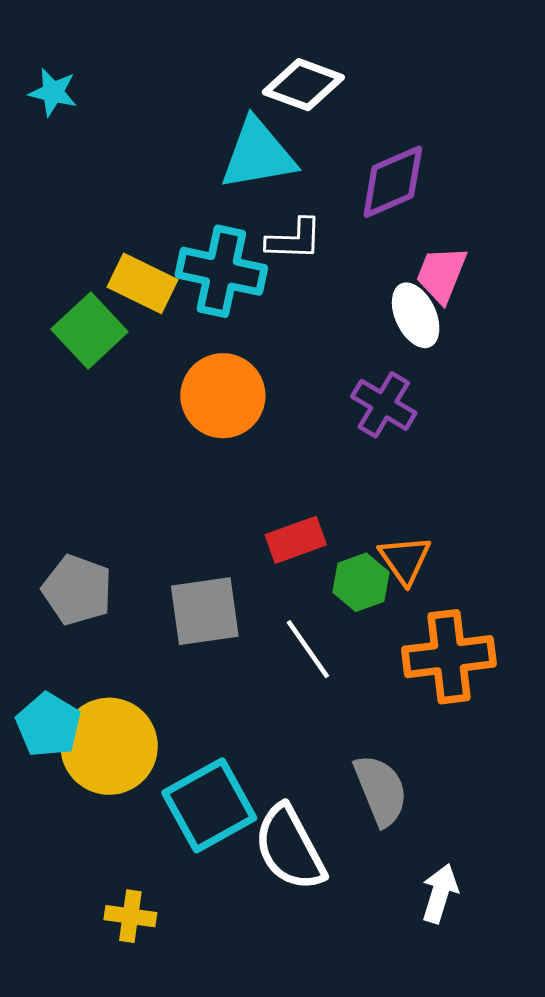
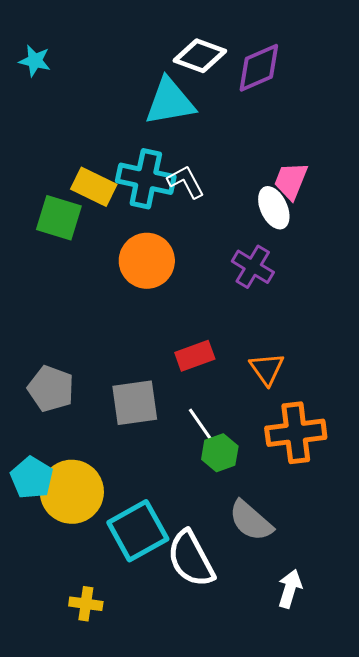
purple diamond: (393, 182) -> (259, 68), moved
white L-shape: (294, 239) -> (186, 182), moved, turned -120
green square: (89, 330) -> (59, 218), turned -30
green hexagon: (361, 582) -> (220, 453), moved
gray semicircle: (381, 790) -> (251, 521), turned 153

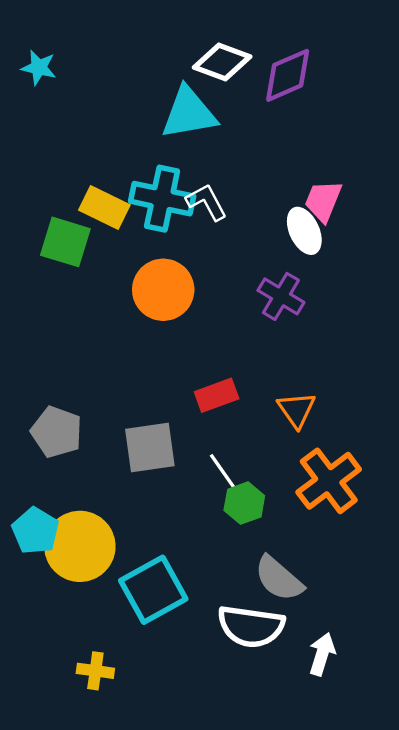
orange cross: (296, 433) -> (329, 481), turned -30
white semicircle: (191, 559) -> (251, 626), moved, turned -54

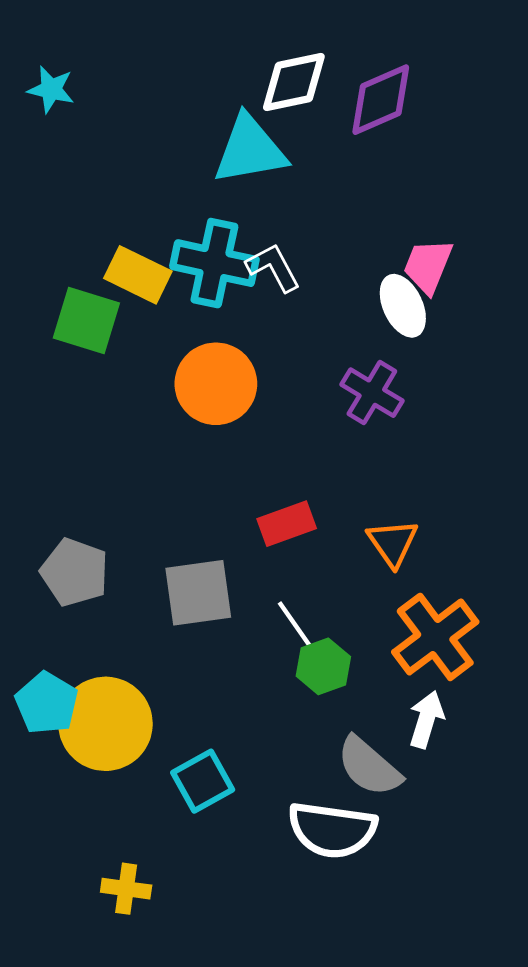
white diamond: (222, 62) -> (294, 82), turned -32
cyan square: (153, 590) -> (203, 781), size x0.7
white arrow: (322, 654) -> (426, 719), moved

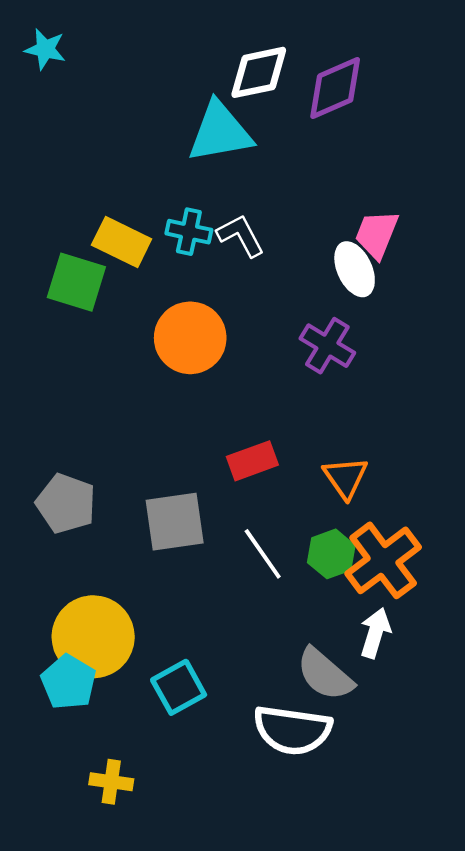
cyan star: (51, 89) -> (45, 49), moved
cyan cross: (214, 263) -> (189, 232), size x0.6
green hexagon: (323, 666) -> (331, 554), moved
cyan pentagon: (47, 703) -> (69, 682), moved

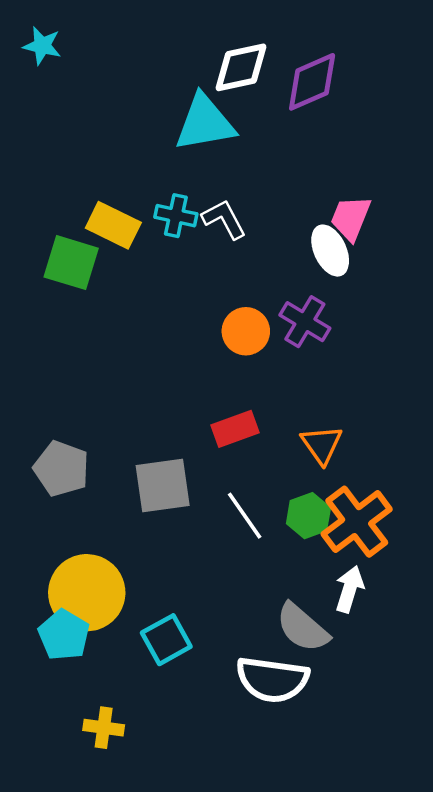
orange circle: (190, 338) -> (246, 331), moved, size x0.7

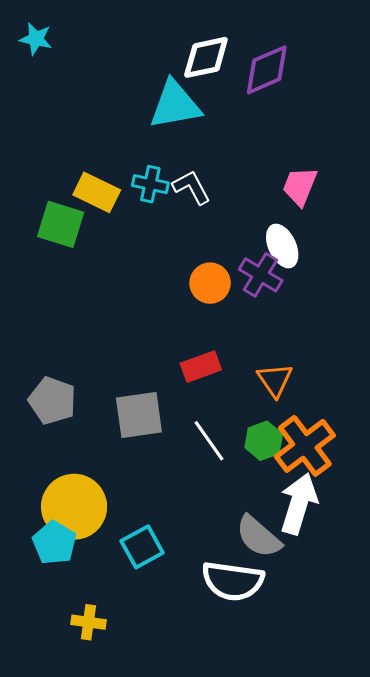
white ellipse: (330, 251) -> (282, 246), moved
white arrow: (349, 589) -> (299, 504), size x1.5

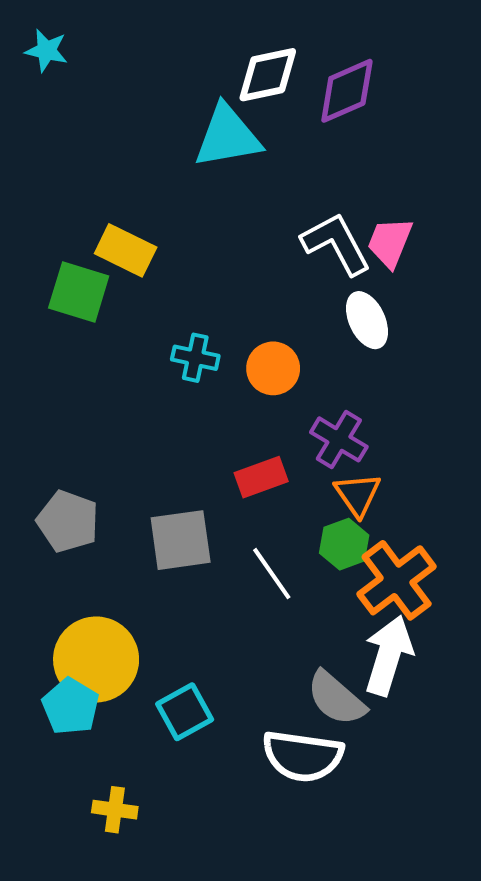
cyan cross: (150, 184) -> (195, 358), moved
white L-shape: (192, 187) -> (336, 244), moved, size x1.4
purple cross: (261, 275) -> (339, 439), moved
green hexagon: (264, 441) -> (344, 544), moved

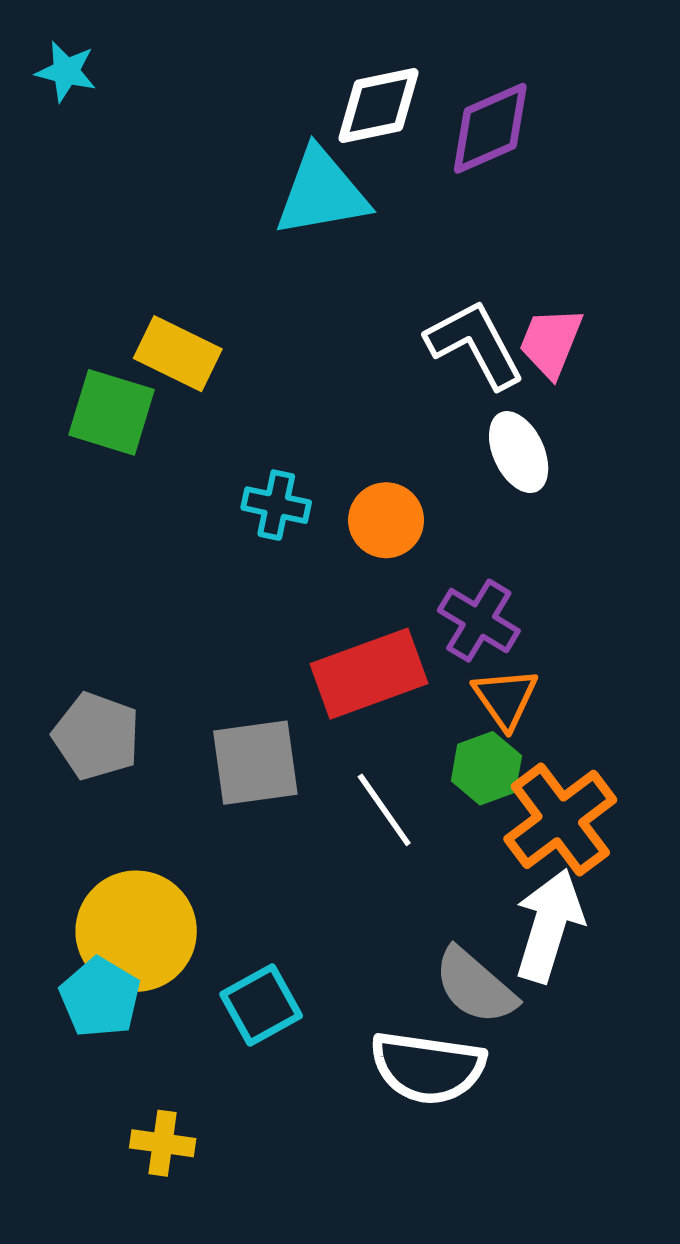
red rectangle: (261, 477) -> (369, 674), size x1.5

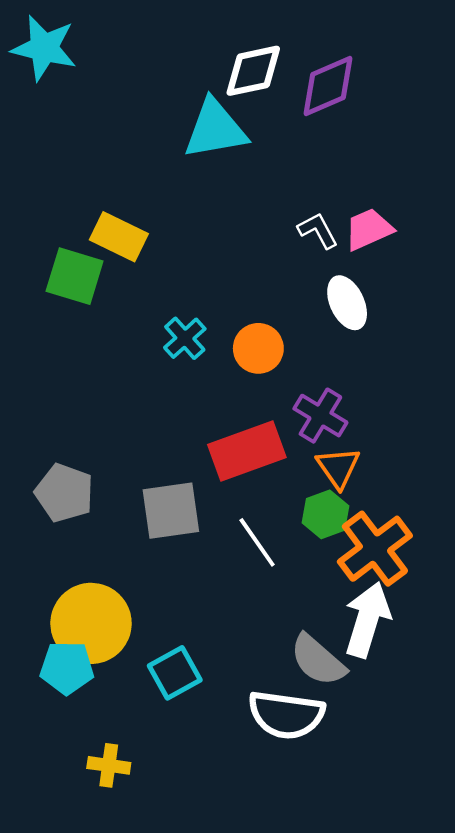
cyan star: (66, 71) -> (44, 48), size x1.6
pink trapezoid: (551, 342) -> (369, 229), turned 44
white L-shape: (475, 344) -> (318, 230), size x0.6
cyan cross: (276, 505) -> (185, 338), turned 36
cyan pentagon: (100, 997) -> (67, 668), turned -30

